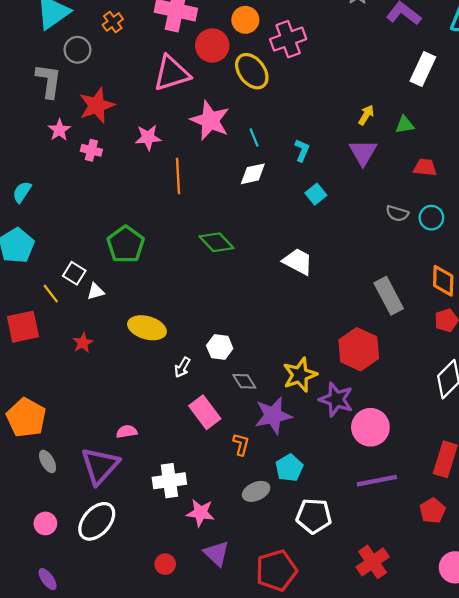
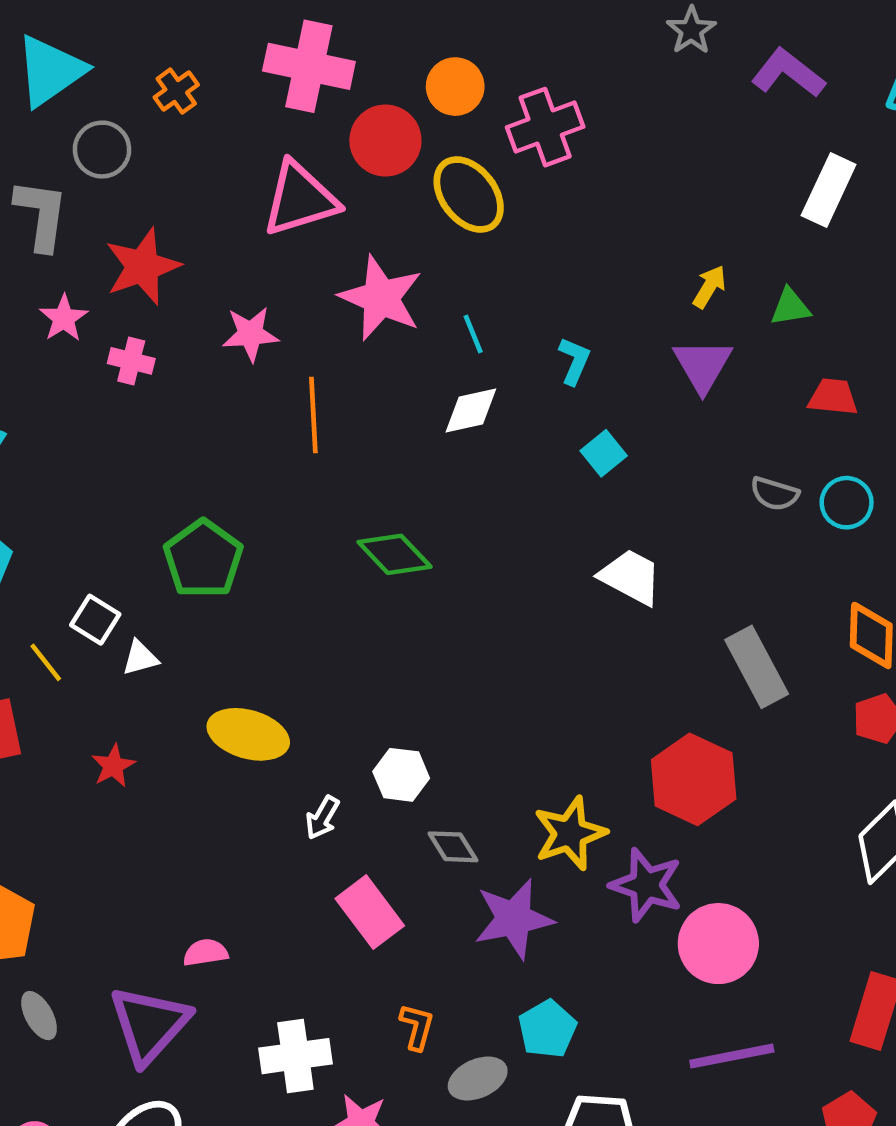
white trapezoid: (298, 261) -> (631, 577), moved
orange L-shape: (241, 444) -> (417, 1027), moved

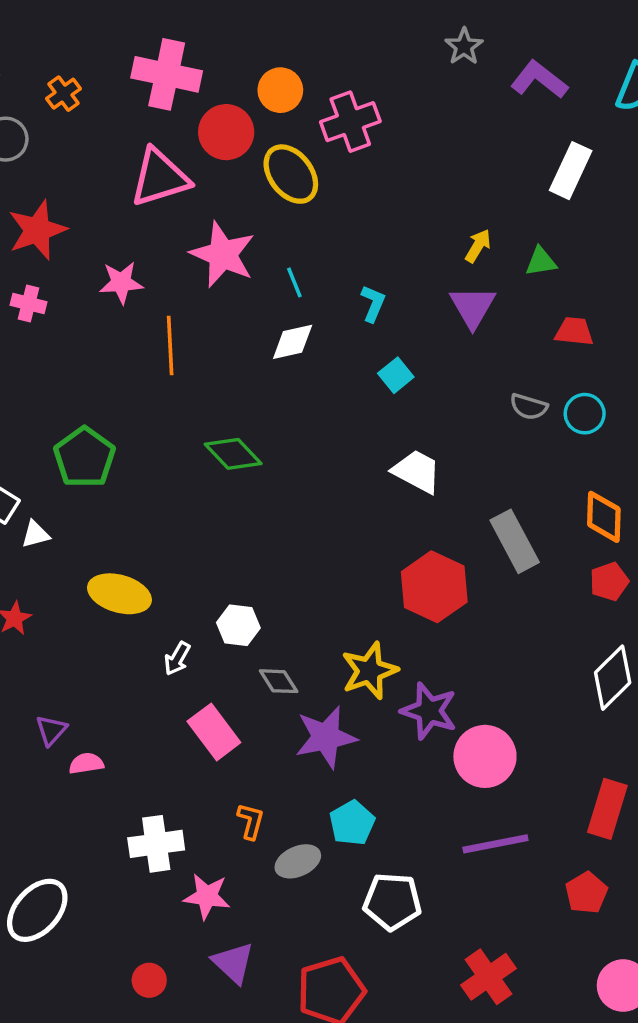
red hexagon: (694, 779) -> (434, 587), moved
purple triangle: (149, 1025) -> (51, 730), moved, size x0.5

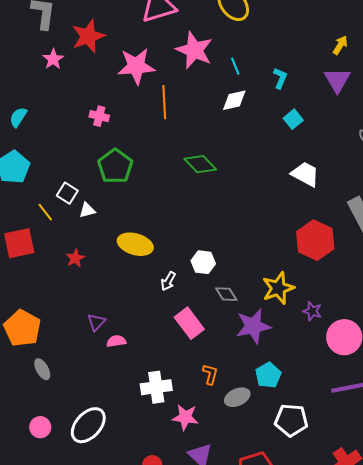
pink star: (121, 282) -> (136, 66), size x1.5
pink cross: (29, 303) -> (99, 116), moved
purple star: (429, 711) -> (312, 311), size x0.6

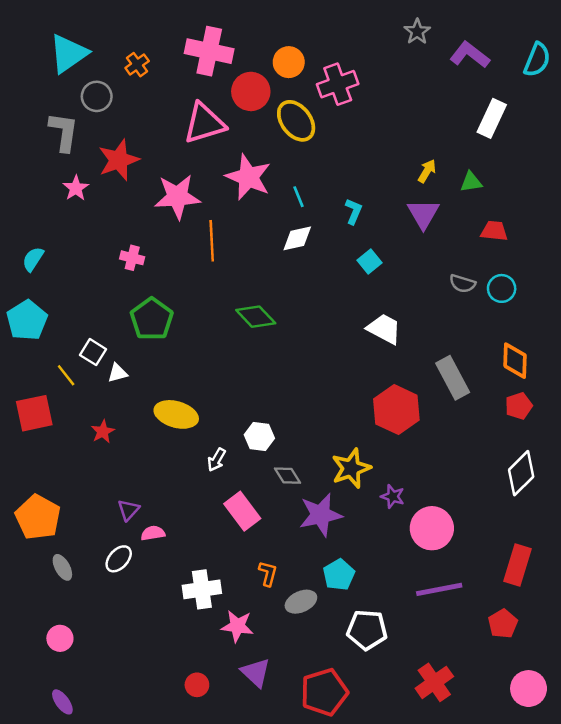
white ellipse: (88, 425) -> (119, 559), moved, size x0.6

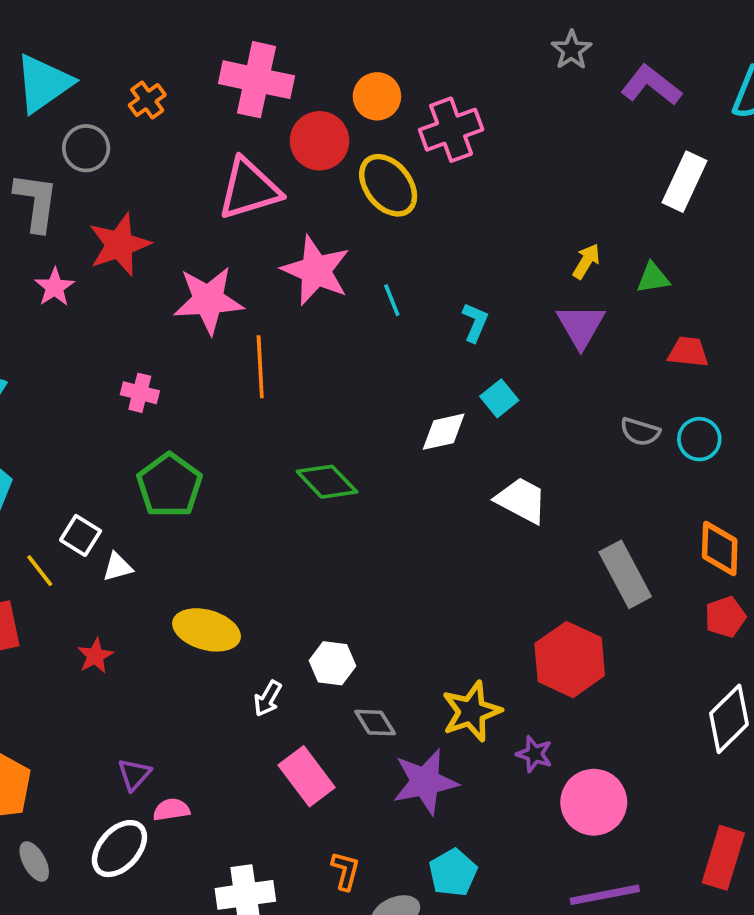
white diamond: (297, 238) -> (444, 432), moved
red hexagon: (396, 410) -> (570, 660), moved
white ellipse: (119, 559) -> (119, 849), size x1.4

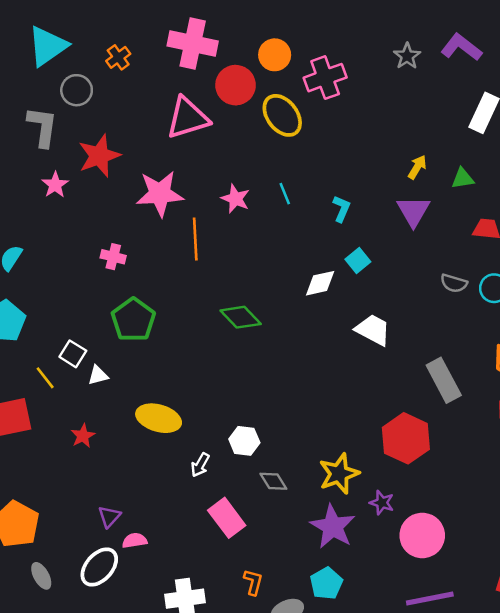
gray star: (571, 50) -> (407, 56), moved
pink star: (316, 270) -> (236, 199), moved, size x0.6
purple star: (425, 782) -> (333, 527), moved, turned -30

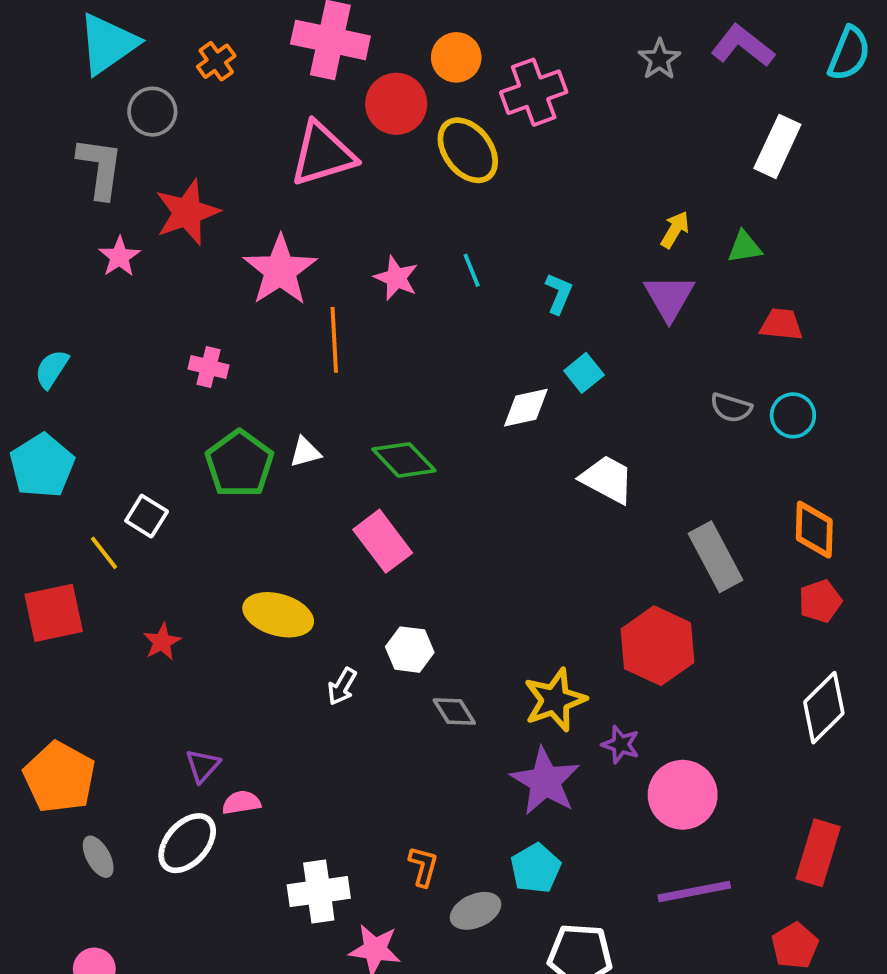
pink star: (160, 194) -> (280, 270), turned -30
white triangle: (98, 375) -> (305, 452), moved
pink rectangle: (227, 518) -> (383, 541), moved

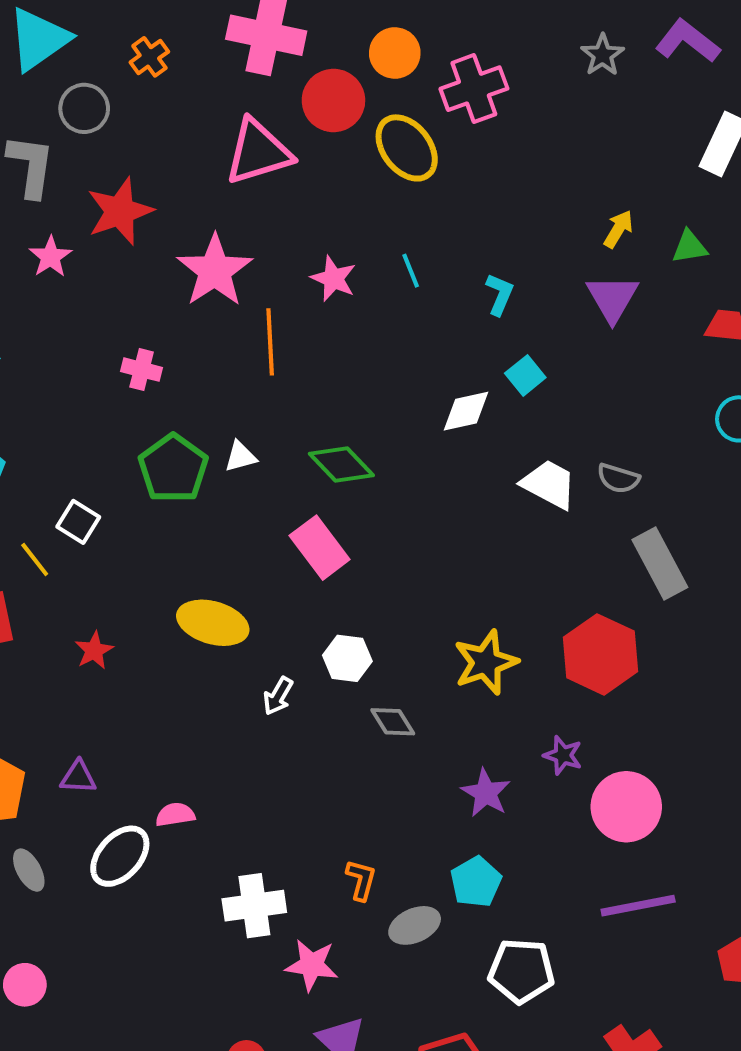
gray semicircle: (731, 408) -> (618, 478), moved
yellow star: (555, 700) -> (486, 662), moved
purple triangle: (203, 766) -> (78, 777), moved, turned 51
purple star: (545, 781) -> (486, 793), size x0.7

